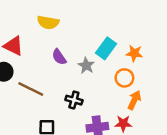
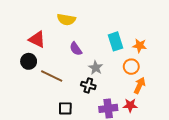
cyan rectangle: (106, 48) -> (116, 41), turned -54
gray star: (86, 66) -> (96, 68), moved

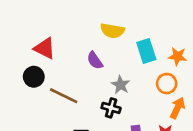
yellow semicircle: (66, 19) -> (112, 31), moved

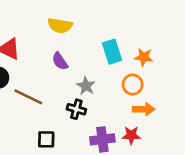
yellow semicircle: (112, 31) -> (60, 26), moved
orange arrow: (177, 108) -> (144, 109), turned 65

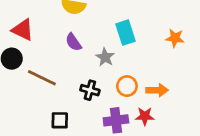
orange star: (144, 57) -> (175, 38), moved
orange circle: (133, 85) -> (127, 86), moved
gray star: (86, 86) -> (105, 57), moved

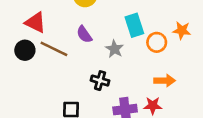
brown line: (42, 78) -> (54, 49), moved
orange circle: (127, 86) -> (157, 42), moved

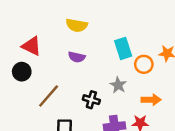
purple semicircle: (84, 34) -> (77, 57), turned -42
brown line: (54, 49) -> (49, 96), moved, turned -75
gray star: (115, 49) -> (118, 85), moved

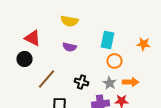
cyan rectangle: (123, 48) -> (108, 40), turned 30
orange circle: (144, 64) -> (114, 61), moved
gray star: (118, 85) -> (110, 83), moved

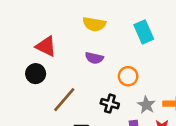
cyan rectangle: (108, 40) -> (144, 32), moved, turned -36
orange circle: (114, 61) -> (128, 76), moved

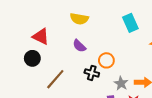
cyan rectangle: (144, 32) -> (130, 23), moved
purple semicircle: (94, 58) -> (79, 46), turned 32
black cross: (110, 104) -> (92, 73), moved

